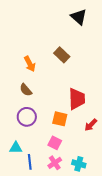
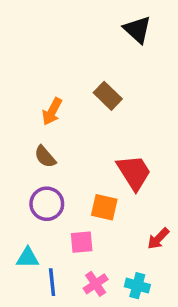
orange arrow: (30, 64) -> (52, 111), turned 56
red trapezoid: (77, 99) -> (134, 172), turned -30
red arrow: (91, 125) -> (158, 239), moved
pink square: (55, 143) -> (82, 242), moved, turned -32

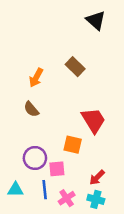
purple circle: (47, 204) -> (35, 158), moved
red arrow: (158, 239) -> (97, 177), moved
cyan triangle: (28, 258) -> (15, 190), moved
blue line: (52, 282) -> (45, 190), moved

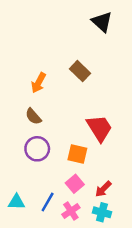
purple circle: (35, 158) -> (37, 149), moved
pink square: (57, 169) -> (75, 184), moved, turned -35
blue line: (45, 190) -> (48, 202), turned 36

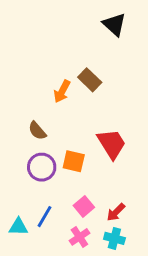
orange arrow: (38, 83) -> (62, 91), moved
orange square: (77, 154) -> (74, 161), moved
blue line: (48, 202) -> (45, 217), moved

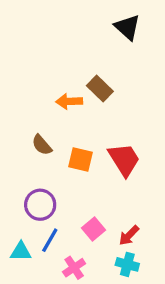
orange arrow: (62, 91) -> (69, 101), turned 60
orange square: (74, 161) -> (81, 160), moved
purple circle: (42, 167) -> (40, 205), moved
pink cross: (79, 237) -> (74, 268), moved

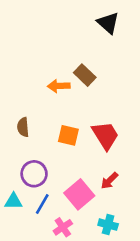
brown semicircle: (42, 145) -> (23, 127), moved, turned 36
pink square: (93, 229) -> (79, 194), size x1.5
red arrow: (129, 235) -> (109, 181), moved
cyan triangle: (21, 252) -> (13, 201), moved

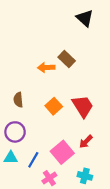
orange square: (68, 135) -> (54, 106), turned 35
purple circle: (34, 174) -> (15, 132), moved

